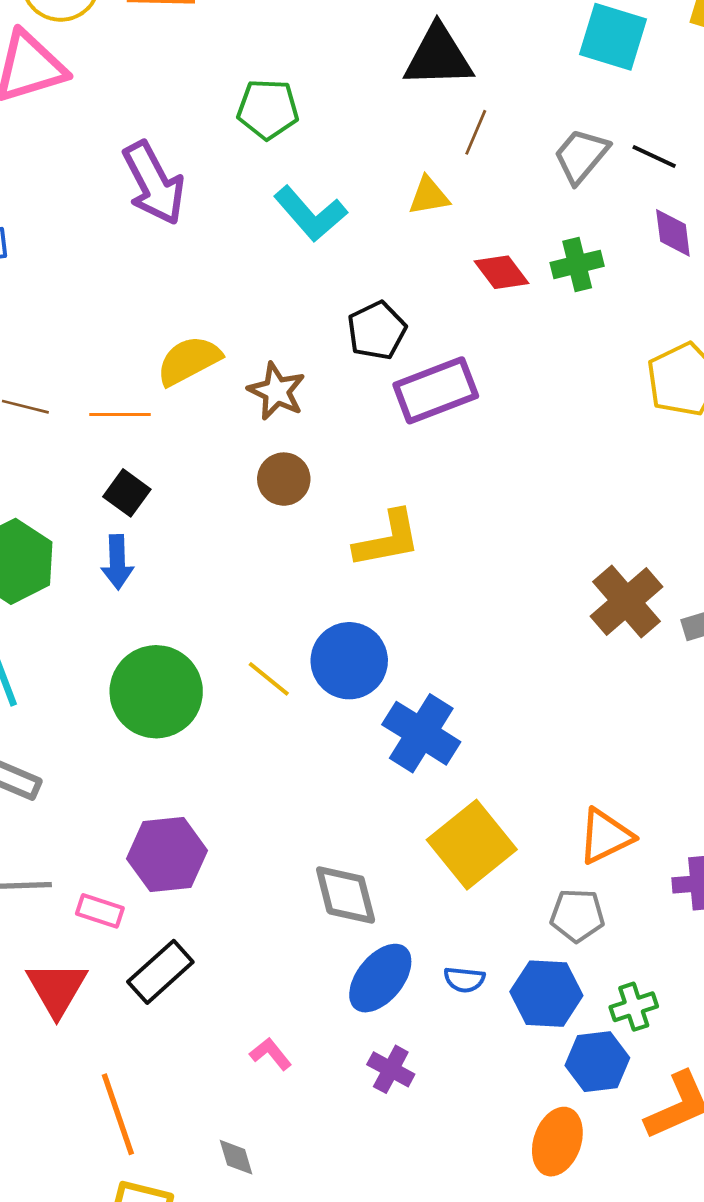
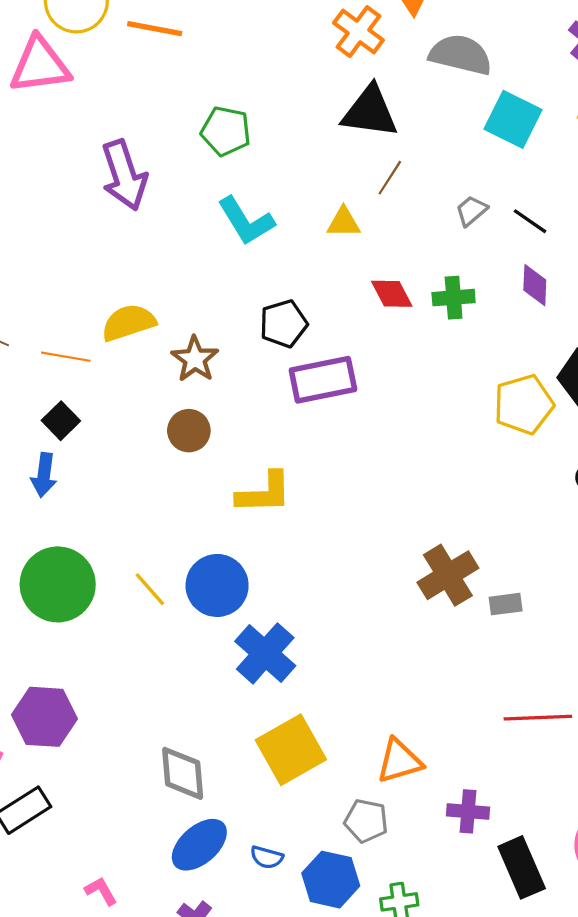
gray trapezoid: (581, 156) -> (471, 211), size x0.7

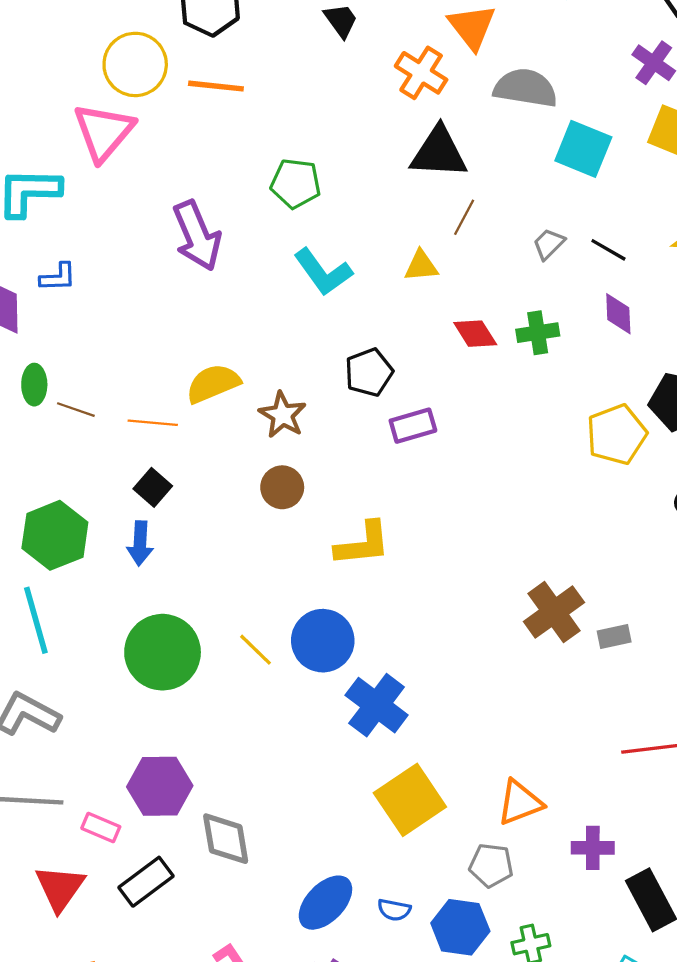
pink triangle: (40, 65) -> (104, 132), turned -38
purple rectangle: (323, 380) -> (413, 426), size x0.7
gray diamond: (183, 773) -> (226, 839), moved

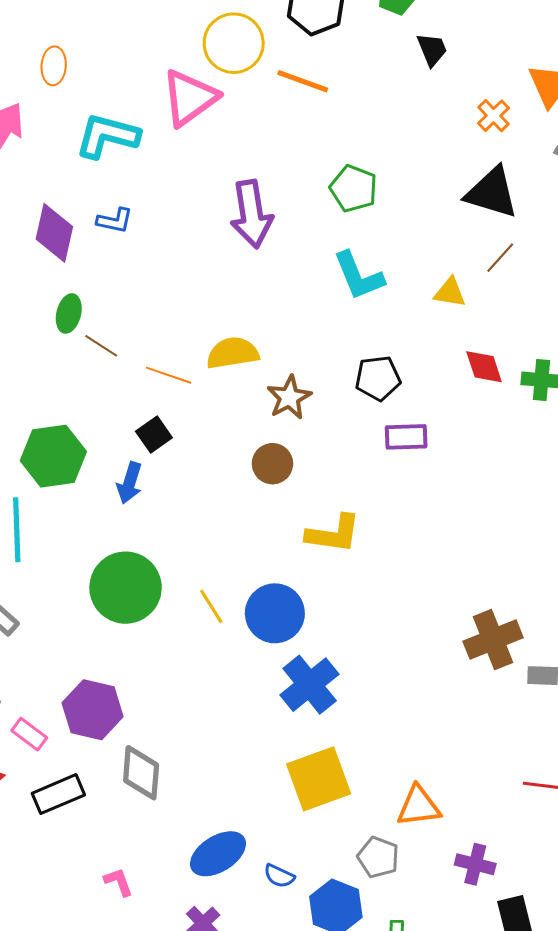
orange cross: (421, 73) -> (494, 116), size x0.7

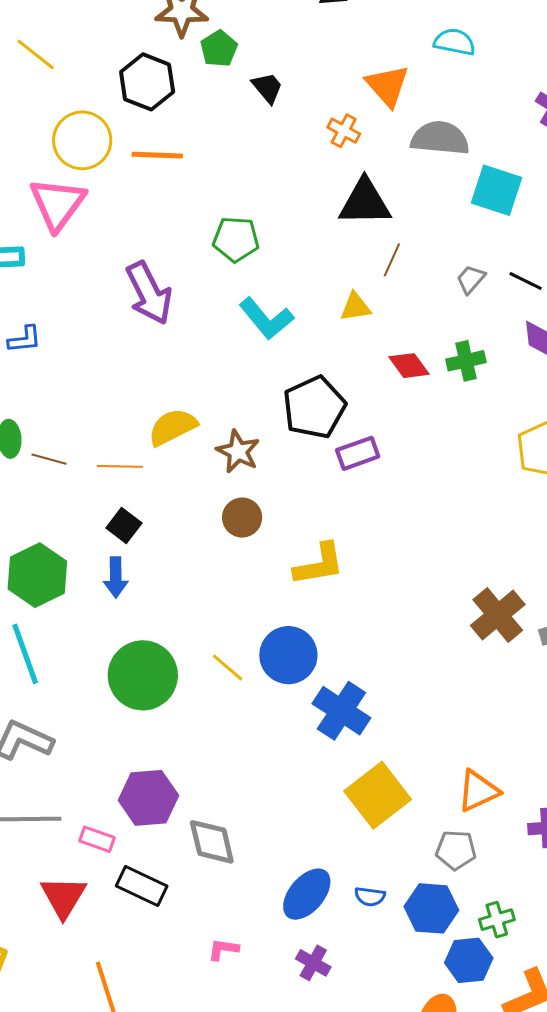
black pentagon: (378, 378) -> (314, 407), size x1.4
black rectangle: (58, 794) -> (142, 886), turned 66
pink L-shape: (119, 882) -> (223, 949), turned -44

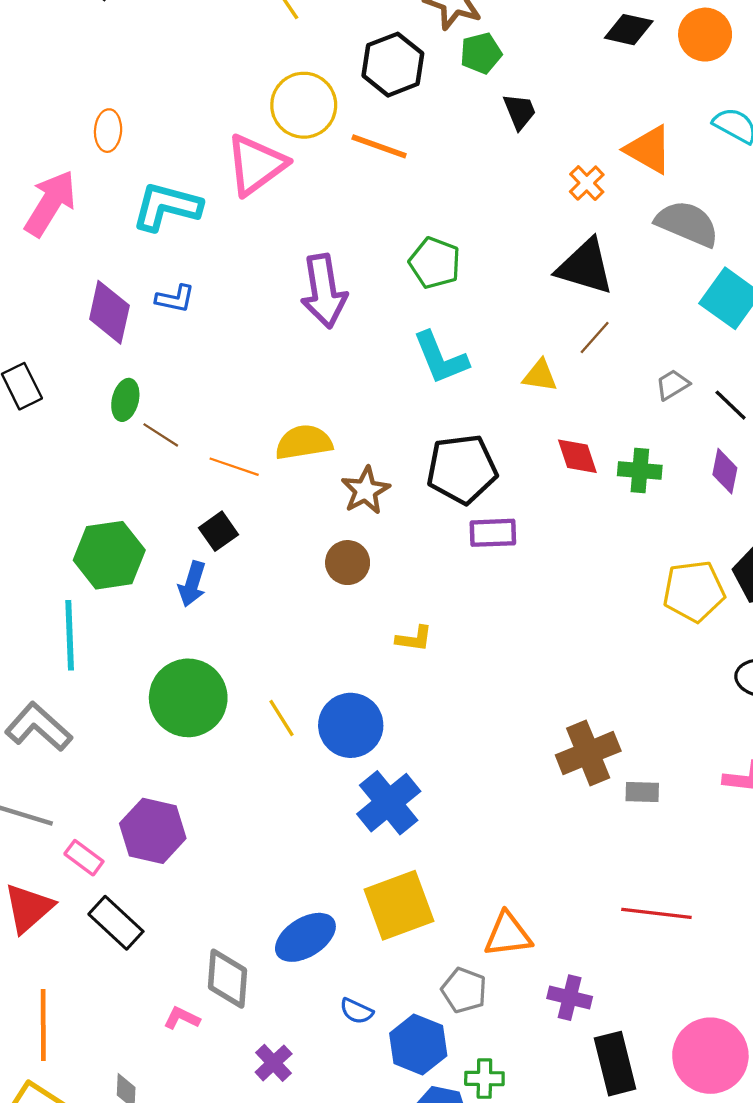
orange triangle: (387, 86) -> (649, 150), turned -36
yellow L-shape: (319, 564) -> (414, 639), size x0.6
gray diamond: (212, 842) -> (228, 979), moved
blue ellipse: (307, 894) -> (305, 937), moved

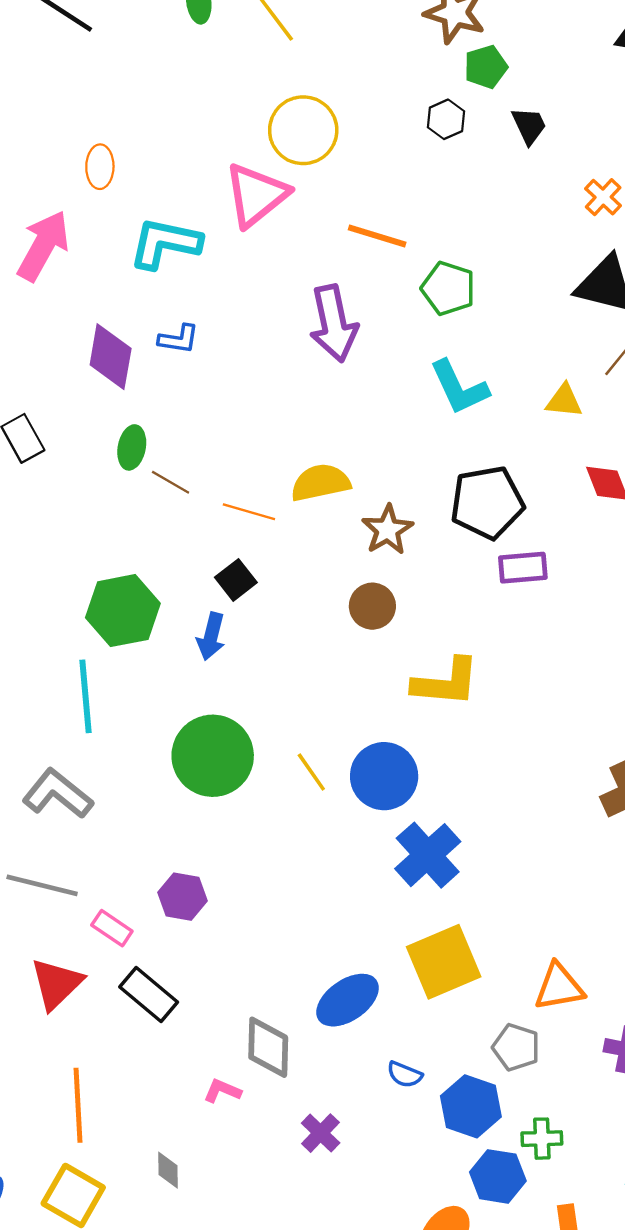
black hexagon: (393, 65) -> (446, 119), moved, size x0.6
orange line: (379, 146) -> (377, 236), moved
yellow L-shape: (414, 639) -> (446, 682), size x1.8
purple hexagon: (153, 831) -> (183, 897), size x0.7

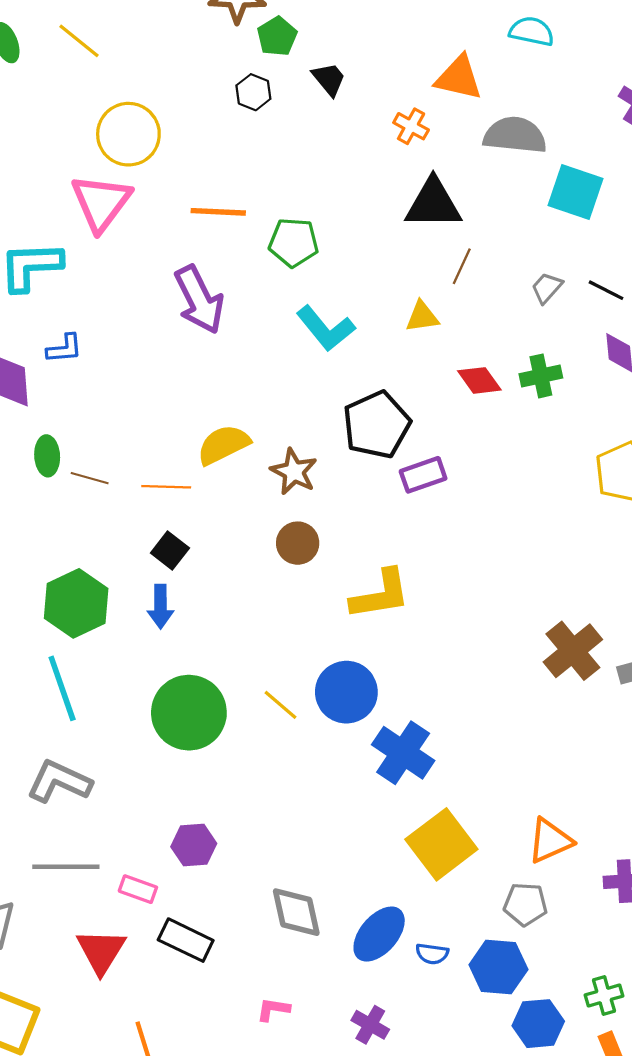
blue ellipse: (348, 1000) -> (379, 934), moved
gray diamond: (268, 1047) -> (296, 912), moved
green cross: (542, 1139) -> (604, 995), moved

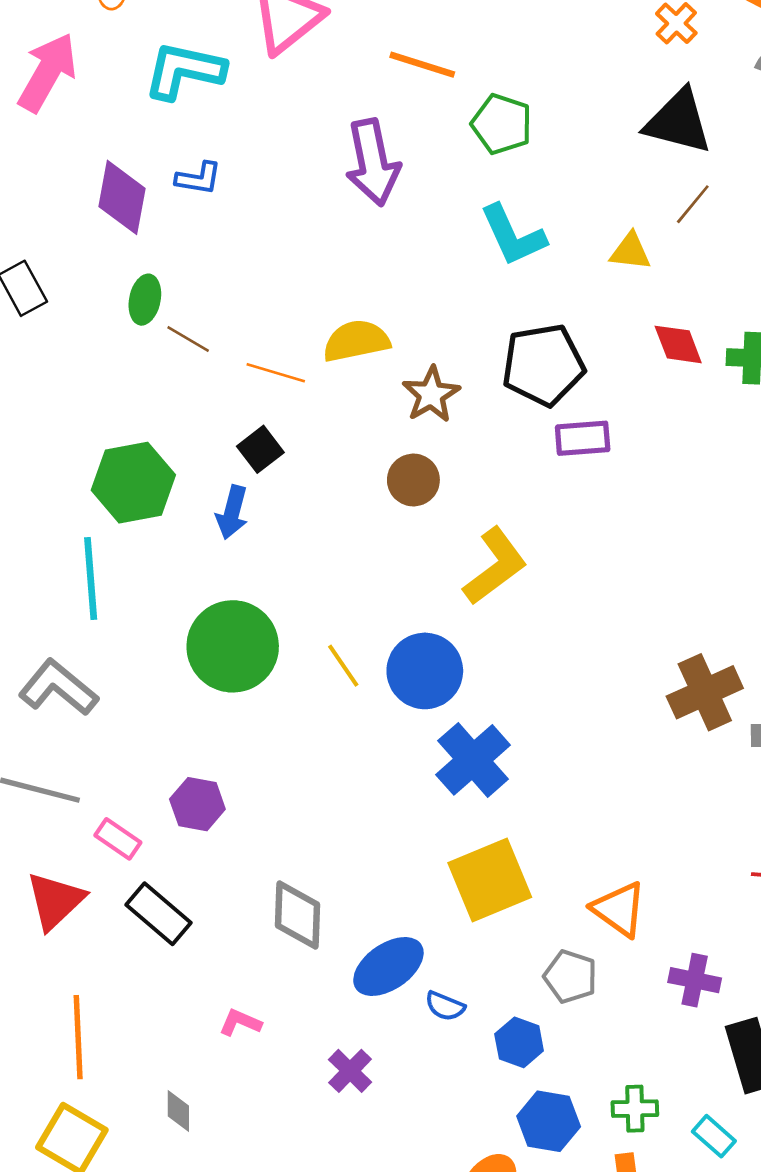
yellow L-shape: (380, 594) -> (495, 566), turned -42
orange triangle: (550, 841) -> (619, 909), turned 45
blue hexagon: (498, 967) -> (519, 1042), size x0.7

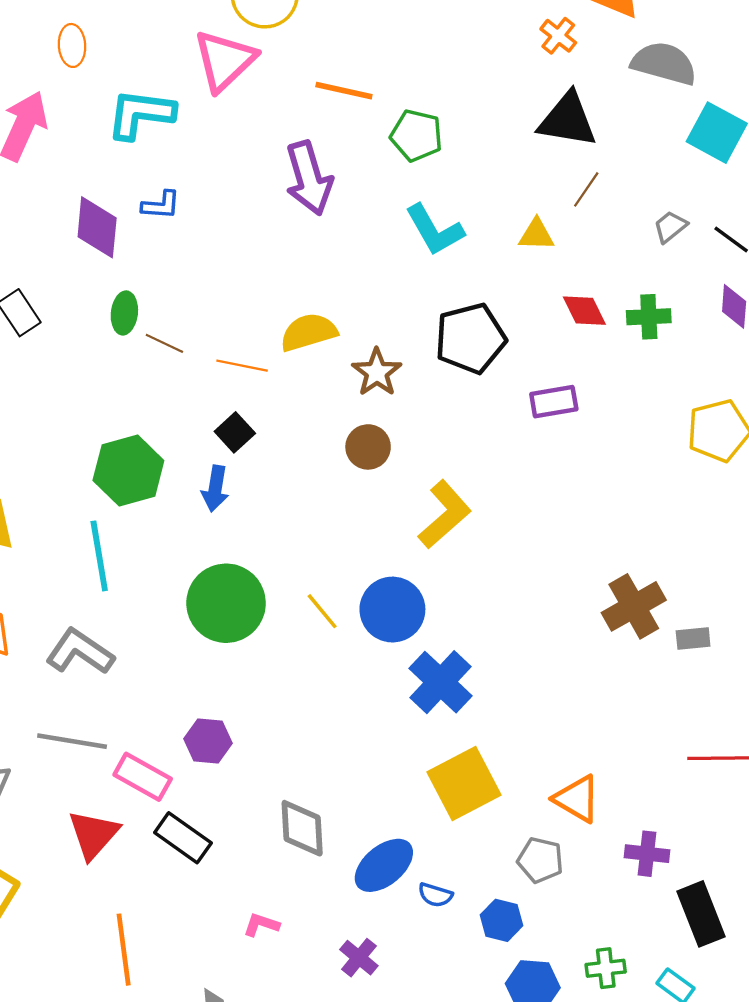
purple rectangle: (583, 438) -> (554, 402), moved
pink rectangle: (118, 839) -> (143, 777), size x1.4

